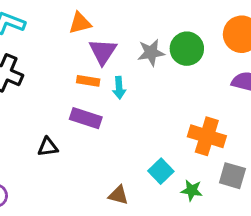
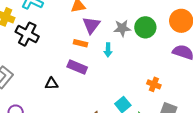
cyan arrow: (119, 88) -> (108, 50), moved
orange cross: (207, 136) -> (154, 84), size x0.6

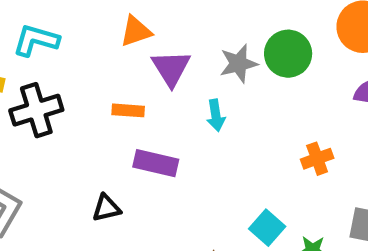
black cross: (27, 34) -> (36, 110), turned -35
orange rectangle: (81, 43) -> (128, 110), moved
orange cross: (154, 84) -> (317, 159), moved, turned -32

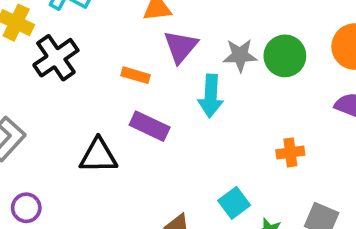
black cross: (36, 110) -> (56, 58), turned -30
cyan arrow: (216, 115) -> (211, 96), size x1.5
black triangle: (106, 208) -> (98, 156), size x1.5

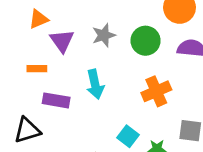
green circle: (285, 56) -> (146, 41), moved
cyan arrow: (211, 96) -> (95, 84), moved
orange cross: (290, 152) -> (156, 91), size x1.5

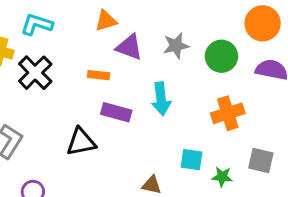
purple triangle: (62, 41) -> (129, 47), turned -40
cyan square: (128, 136) -> (192, 160), turned -35

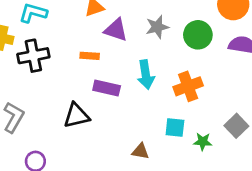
black cross: (35, 73) -> (33, 56), turned 36
orange cross: (228, 113) -> (188, 86), moved
gray square: (261, 160) -> (236, 126), turned 35

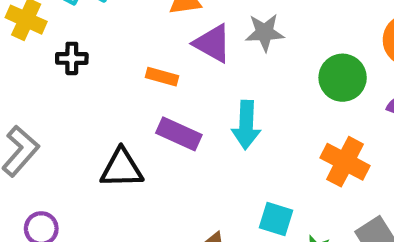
gray star: (157, 27) -> (265, 32), moved
black cross: (33, 56) -> (72, 58), size x0.6
orange cross: (188, 86) -> (345, 162), moved, turned 36

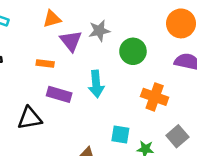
purple triangle: (213, 43) -> (71, 41), turned 30
green circle: (343, 78) -> (133, 51), moved

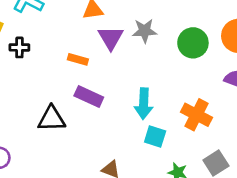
green circle: (133, 51) -> (193, 43), moved
cyan arrow: (96, 84) -> (144, 104), moved
cyan square: (120, 135) -> (155, 137), moved

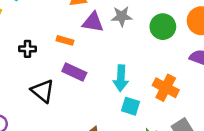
purple triangle: (111, 38) -> (93, 22), turned -50
black cross: (19, 47) -> (28, 49), moved
black triangle: (52, 119) -> (43, 91), turned 40

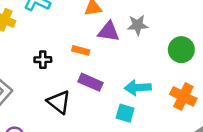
green circle: (163, 27) -> (181, 50), moved
cyan arrow: (121, 78) -> (138, 88), turned 85
cyan square: (131, 106) -> (125, 113), moved

